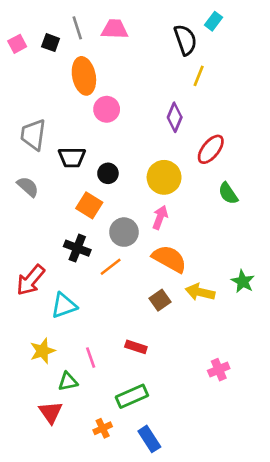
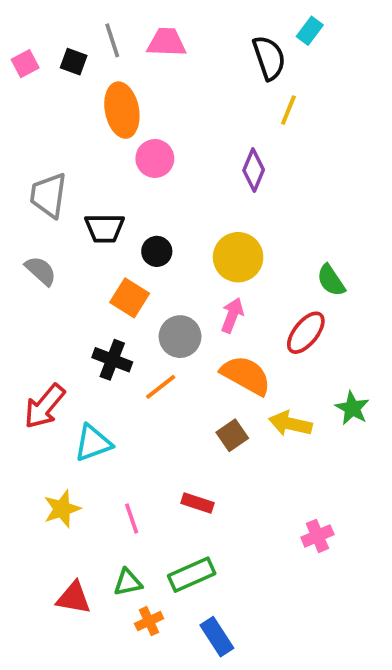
red ellipse: (211, 149) -> (306, 333), moved
green triangle: (68, 382) -> (128, 582), moved
red triangle: (51, 412) -> (74, 598), turned -45

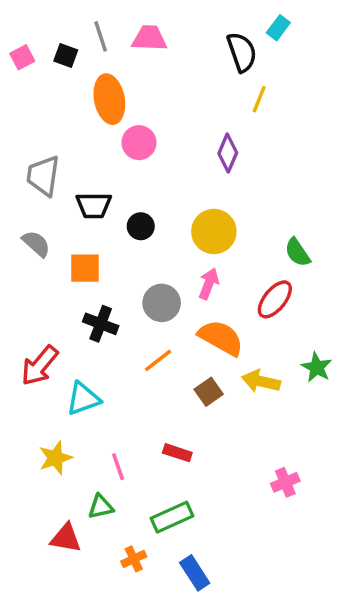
orange square: (130, 298) -> (85, 268), moved, turned -32
orange line: (161, 387) -> (158, 360), moved
green triangle: (128, 582) -> (101, 507), moved

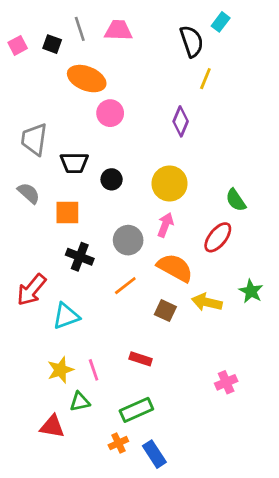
orange ellipse: (109, 99) -> (87, 79), turned -57
brown square: (209, 392) -> (165, 311), turned -30
yellow star: (55, 458) -> (60, 370), moved
orange cross: (134, 559) -> (118, 443), moved

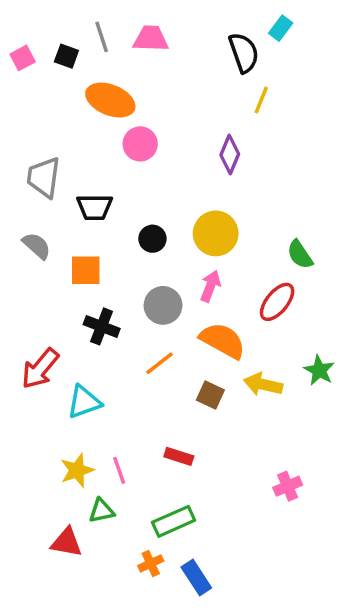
black circle: (112, 179) -> (152, 239), moved

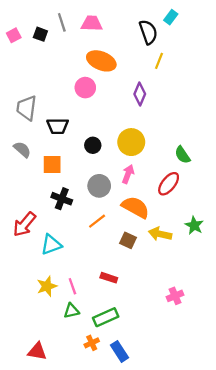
orange ellipse: (110, 100) -> (101, 61), moved
green triangle: (102, 511) -> (71, 311), moved
red triangle: (66, 542) -> (37, 351), moved

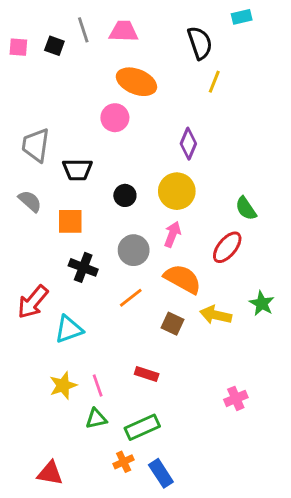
cyan rectangle: (171, 17) -> (242, 17), moved, turned 40
pink square: (14, 35) -> (18, 47), turned 32
purple diamond: (140, 94) -> (188, 144), moved

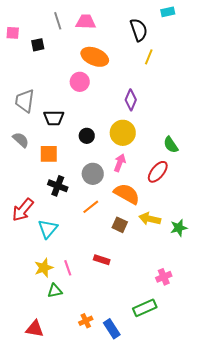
black square: (54, 46) -> (38, 45), moved, turned -32
green star: (262, 303) -> (179, 228), moved, turned 30
cyan triangle: (69, 329) -> (48, 229), turned -30
green triangle: (96, 419) -> (55, 291), moved
green rectangle: (142, 427) -> (145, 308), moved

